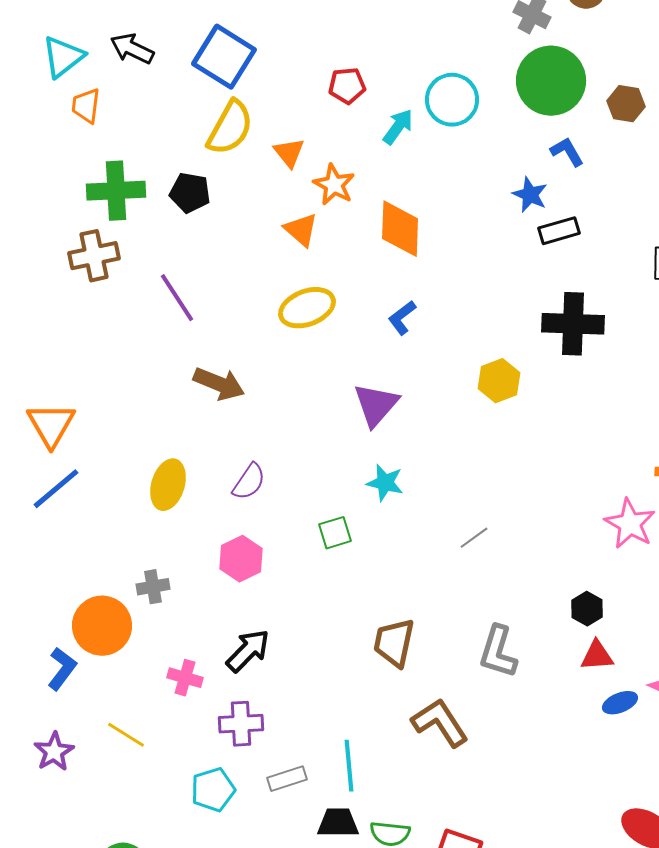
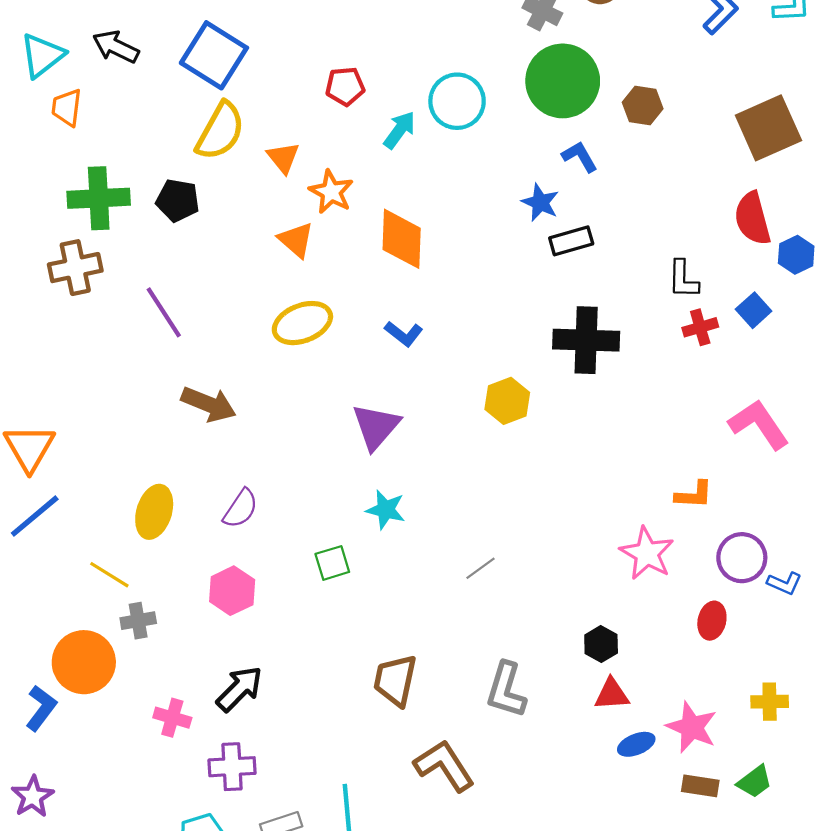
blue L-shape: (402, 318) -> (404, 334), turned -105
yellow line: (126, 735) -> (109, 575), moved

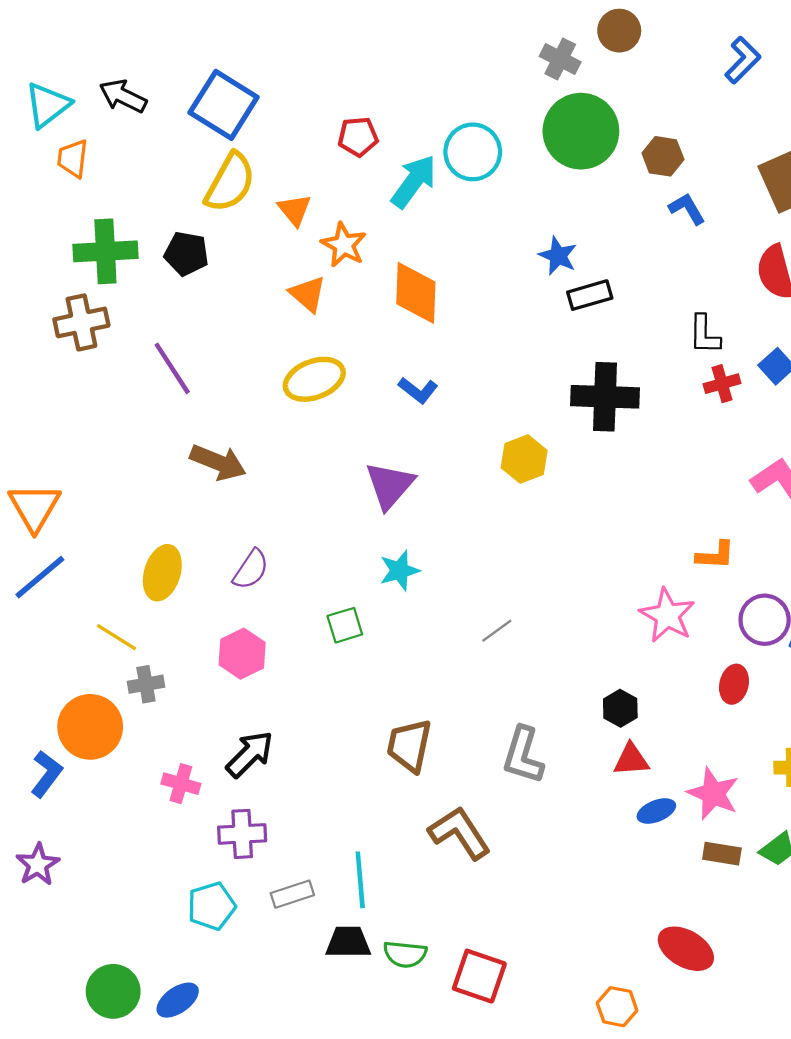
cyan arrow: (399, 130) -> (414, 181), size x1.4
blue L-shape: (580, 157) -> (687, 209), moved
cyan star: (386, 510) -> (400, 571), turned -30

